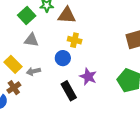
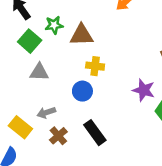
yellow rectangle: (13, 64) -> (20, 127), moved
purple star: (88, 77) -> (144, 90), moved
brown cross: (14, 88) -> (58, 136), moved

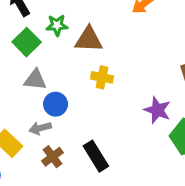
blue circle: (82, 91) -> (56, 104), moved

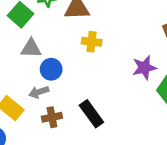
purple star: (157, 110) -> (144, 68), turned -30
brown cross: (52, 157) -> (52, 117), turned 30

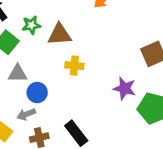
purple star: (144, 68) -> (125, 88), turned 30

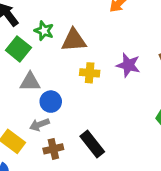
green star: (31, 25) -> (44, 31), turned 30
purple star: (125, 88) -> (128, 65), moved

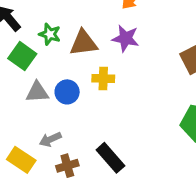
purple star: (128, 65) -> (126, 38), moved
blue circle: (51, 102) -> (67, 92), moved

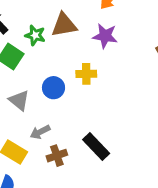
brown triangle: (84, 43) -> (64, 25), moved
gray triangle: (37, 92) -> (19, 100), moved, turned 45

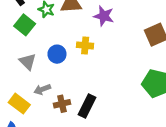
black rectangle: (96, 147) -> (87, 106), turned 65
brown cross: (57, 156) -> (62, 104), moved

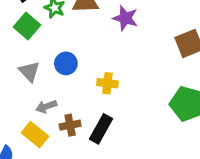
yellow cross: (85, 45) -> (107, 83), moved
yellow rectangle: (19, 104) -> (35, 135), moved

